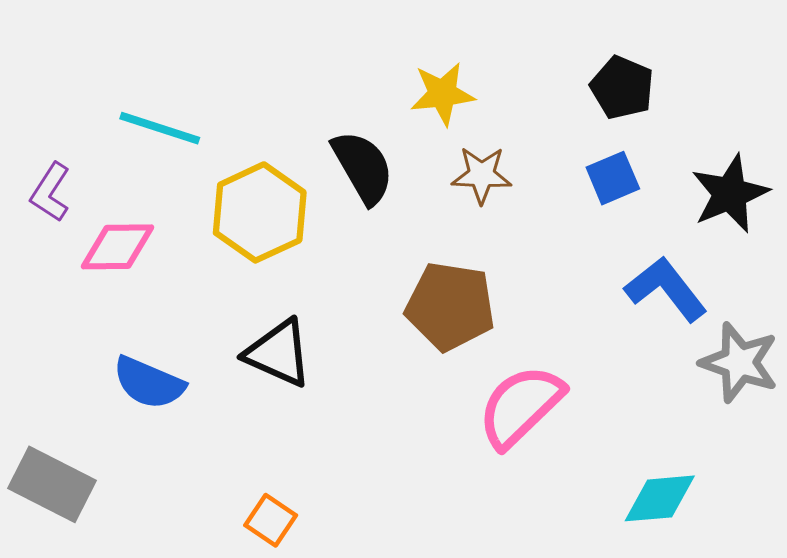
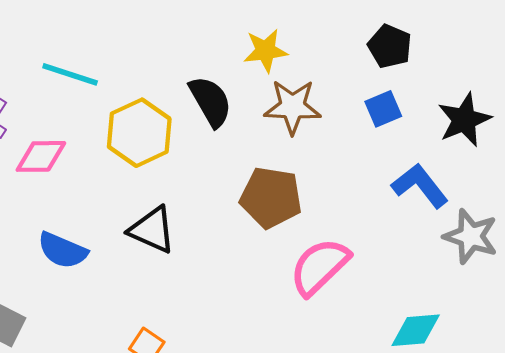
brown star: (482, 175) -> (293, 107), size x1.4

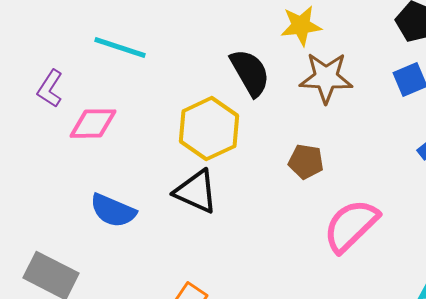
yellow hexagon: (139, 133) -> (209, 129), moved
brown pentagon: (271, 197) -> (306, 162), size x0.6

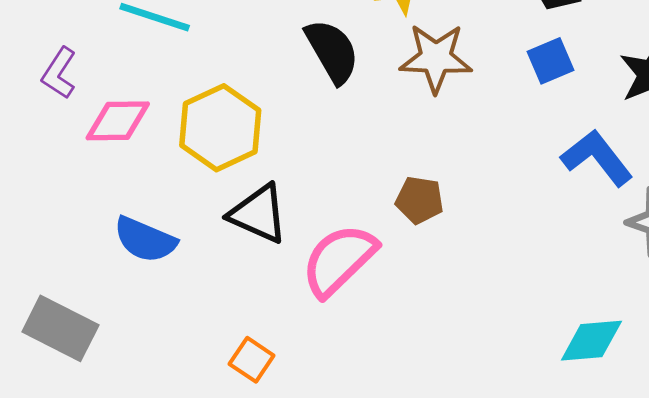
yellow hexagon: (209, 129) -> (220, 128), moved
brown pentagon: (306, 162) -> (419, 200), moved
pink semicircle: (351, 226) -> (339, 260), moved

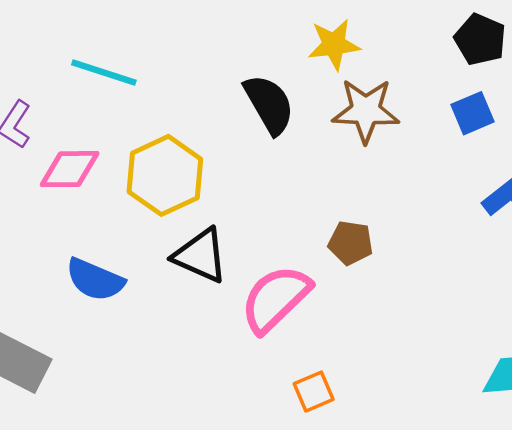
orange square: (252, 360) -> (314, 392), moved, turned 33

